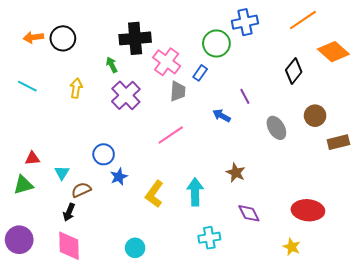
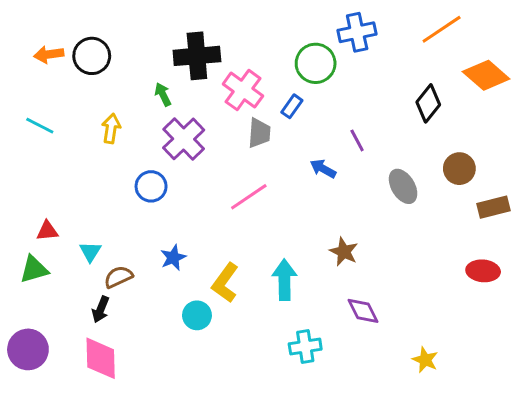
blue circle: (104, 154) -> (151, 186), moved
red ellipse: (308, 210) -> (483, 271), moved, size x0.7
cyan circle: (135, 248) -> (197, 315), moved

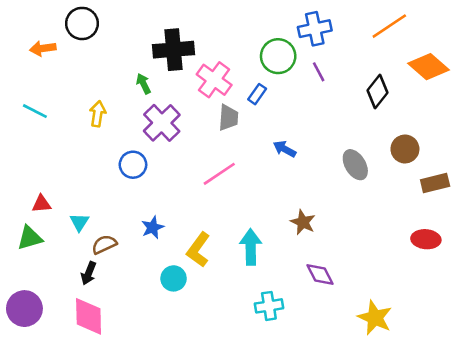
black circle: (92, 56) -> (82, 23), moved
purple line: (357, 140) -> (319, 72), moved
yellow star: (425, 360) -> (375, 318), size x1.5

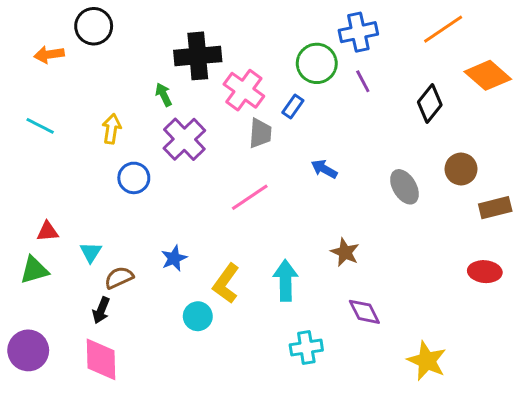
blue circle: (133, 165) -> (134, 178), moved

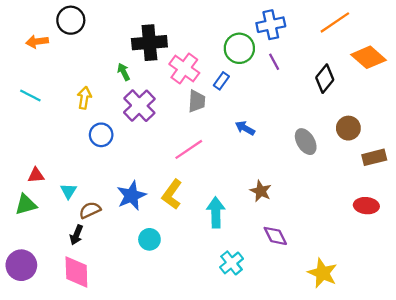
blue star: (174, 258) -> (131, 196), size x1.5
yellow L-shape: (226, 284) -> (172, 194), moved
cyan cross: (306, 347) -> (232, 263), turned -30

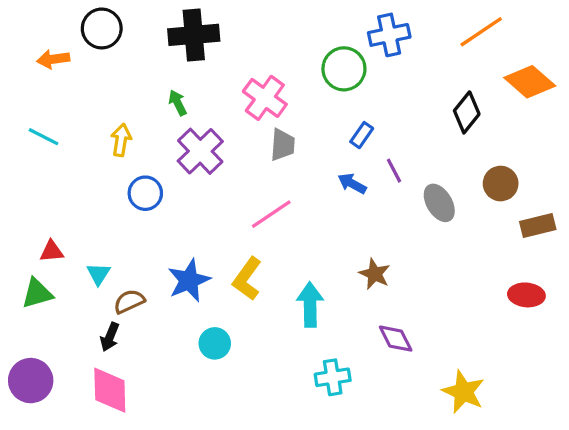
black cross: (149, 43) -> (194, 35), moved
purple line: (274, 62) -> (394, 171), moved
blue rectangle: (221, 81) -> (362, 135), moved
cyan cross: (232, 263) -> (333, 377), turned 30

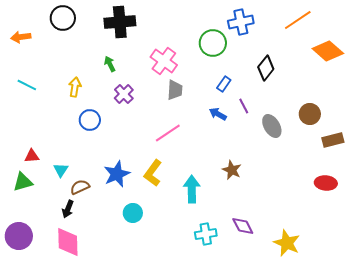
orange arrow: (53, 59) -> (21, 37), moved
black diamond: (467, 112) -> (266, 68), moved
purple cross: (200, 151) -> (124, 94), size x0.7
purple diamond: (396, 339) -> (243, 226), moved

